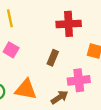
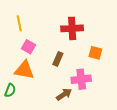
pink square: (11, 50) -> (28, 47), moved
orange triangle: (26, 89) -> (24, 70), moved

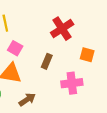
red cross: (72, 28) -> (62, 29), turned -30
brown arrow: (64, 94) -> (27, 100), moved

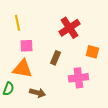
pink square: (15, 48) -> (26, 46), turned -32
brown arrow: (27, 100) -> (37, 93), turned 49

